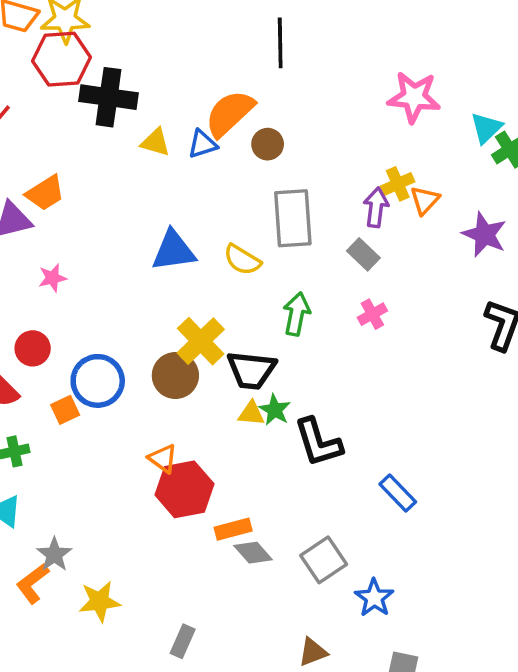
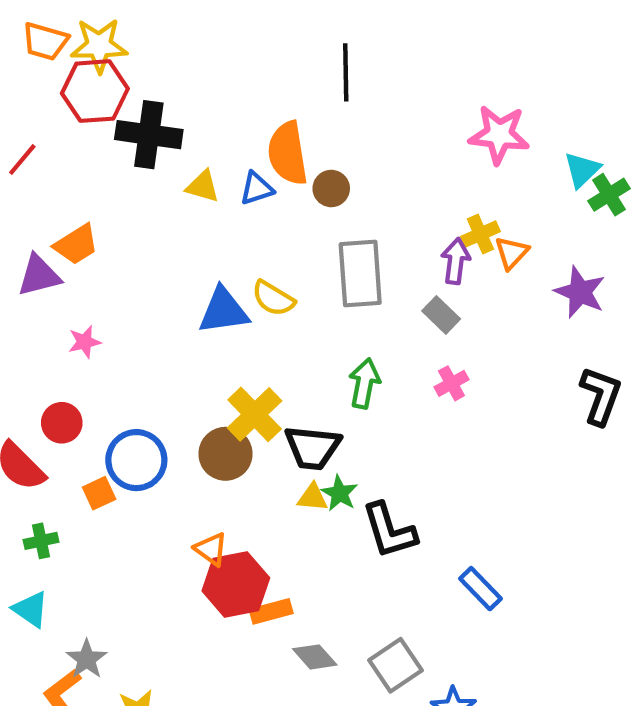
orange semicircle: (230, 113) -> (288, 153), turned -56
yellow semicircle: (242, 260) -> (273, 298), moved
orange rectangle: (233, 529) -> (271, 611), moved

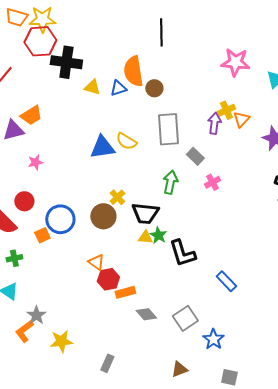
gray rectangle: (441, 315) -> (195, 156), moved
yellow cross: (255, 414) -> (117, 197), size x0.6
red hexagon: (236, 584) -> (108, 279), size x0.7

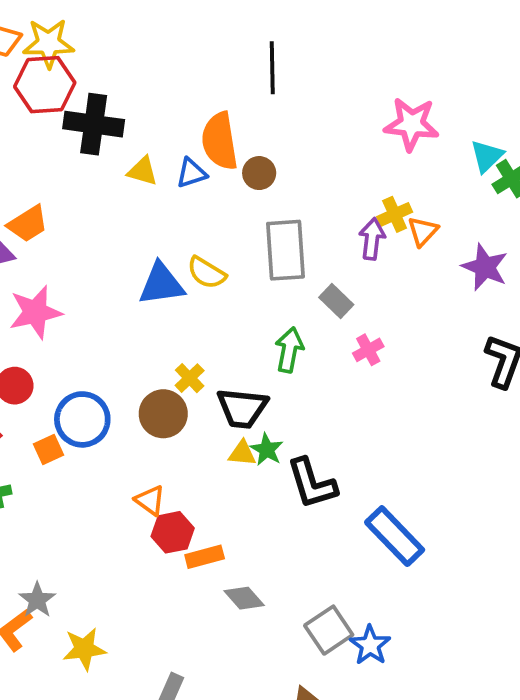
pink star: (35, 162) -> (35, 312), size x1.8
blue rectangle: (226, 281) -> (395, 536), size x1.5
gray square: (185, 318) -> (329, 630), moved

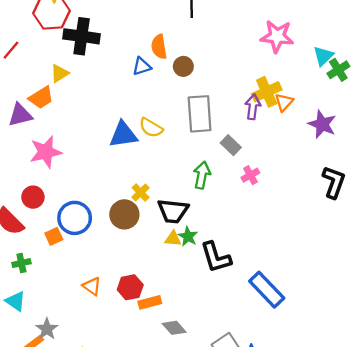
orange semicircle: (220, 141) -> (159, 47), size x0.7
yellow triangle: (143, 171) -> (60, 73), moved, turned -48
yellow cross: (395, 214) -> (267, 92), size x1.4
orange triangle: (150, 500) -> (92, 286), moved

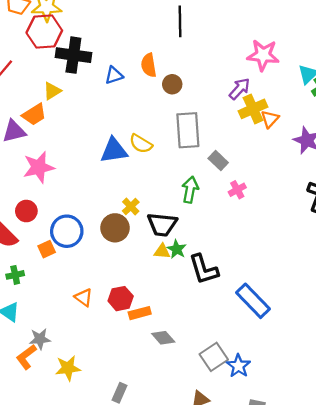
blue triangle: (142, 66) -> (114, 75), moved
purple arrow: (253, 107) -> (240, 89), moved, turned 35
gray star: (47, 329) -> (40, 339), turned 30

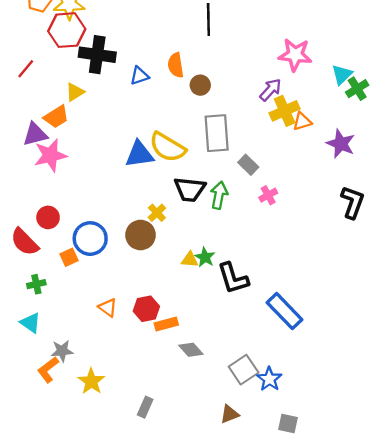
orange triangle: (270, 119) -> (302, 121), turned 30
yellow semicircle: (141, 144) -> (167, 147), size x1.5
pink star: (39, 167) -> (50, 155), moved
black trapezoid: (162, 224) -> (190, 189), moved
yellow star: (68, 368) -> (91, 381), turned -30

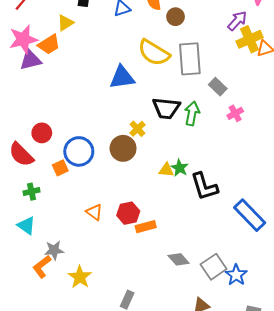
yellow semicircle: (167, 147) -> (154, 53), moved
pink star: (50, 155) -> (23, 39), moved
gray diamond: (191, 350) -> (179, 259), moved

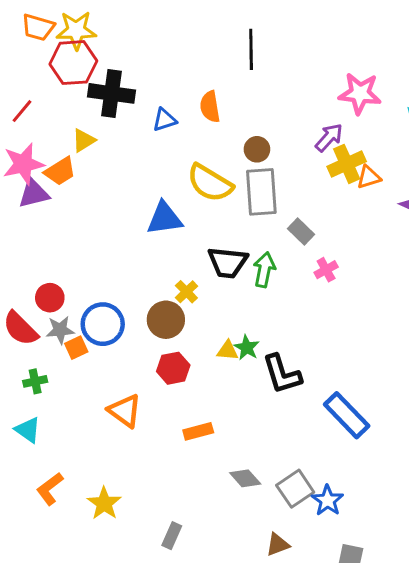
brown circle: (176, 17) -> (257, 149), moved
orange triangle: (94, 212) -> (125, 411), size x1.4
red hexagon: (128, 213) -> (173, 368), moved
gray star: (54, 250) -> (60, 330), moved

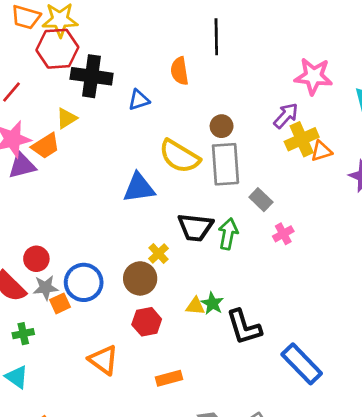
orange semicircle: (210, 107) -> (180, 71), moved

